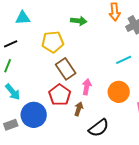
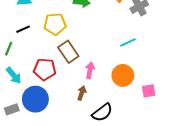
black line: (11, 44) -> (23, 29), moved
red pentagon: (60, 95) -> (45, 69), moved, turned -30

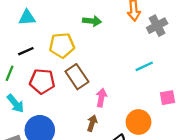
red pentagon: (45, 69) -> (42, 81), moved
orange circle: (123, 75) -> (138, 122), moved
pink square: (149, 91) -> (168, 98), moved

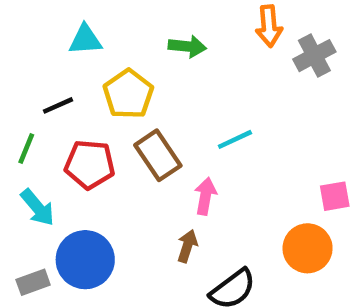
cyan triangle: (27, 18) -> (85, 40), moved
yellow pentagon: (62, 45) -> (128, 94), turned -30
cyan line: (144, 66) -> (235, 139), moved
orange circle: (138, 122) -> (308, 248), moved

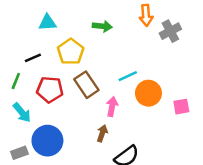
orange circle: (308, 248) -> (148, 93), moved

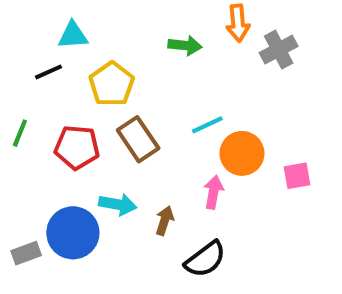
green arrow: (102, 26) -> (185, 45), moved
black line: (33, 58) -> (48, 72), moved
pink arrow: (112, 107) -> (213, 192), moved
cyan arrow: (22, 113) -> (118, 204), moved, turned -40

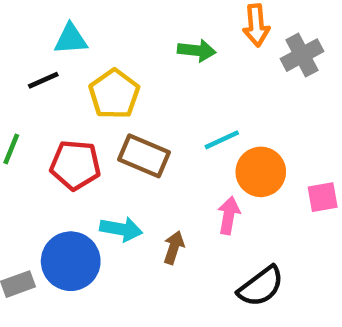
brown rectangle: (138, 139) -> (144, 156), turned -33
black semicircle: (205, 259) -> (261, 286), moved

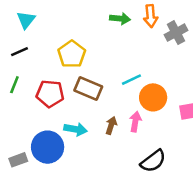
cyan triangle: (71, 39) -> (26, 20), moved, turned -48
green arrow: (197, 51) -> (120, 19), moved
black line: (43, 80) -> (20, 52), moved
brown arrow: (174, 247) -> (111, 125), moved

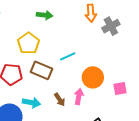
green arrow: (120, 19) -> (45, 15), moved
cyan line: (131, 80) -> (68, 56), moved
brown arrow: (111, 125) -> (60, 100), turned 128

